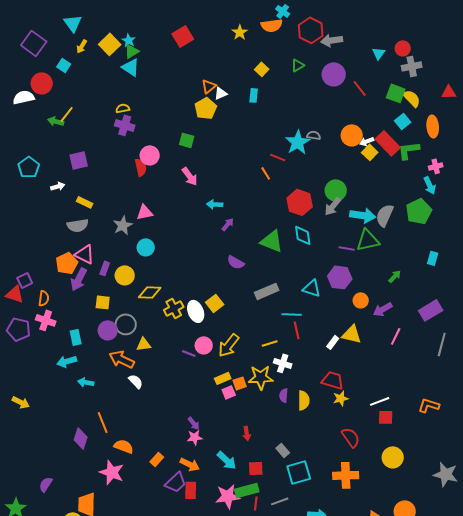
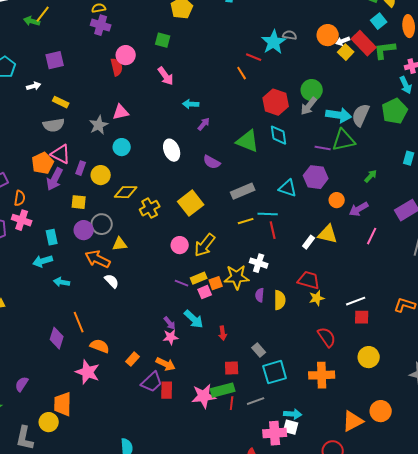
yellow square: (215, 303) -> (191, 203), size x1.4
white ellipse: (196, 311) -> (172, 150), moved
yellow line: (270, 343) -> (246, 221), moved
purple line: (189, 353) -> (182, 283), moved
cyan arrow: (227, 460) -> (194, 319), moved

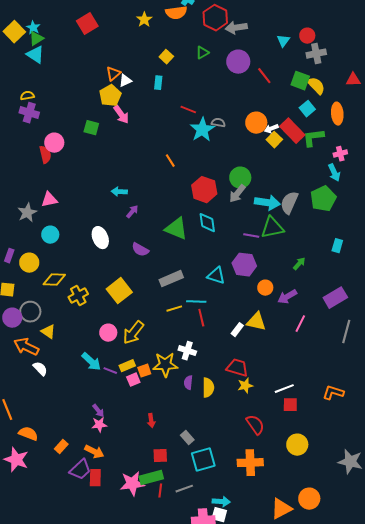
red line: (254, 57) -> (188, 110), moved
pink arrow: (166, 76) -> (121, 115), moved
yellow triangle: (120, 244) -> (48, 332), turned 42
cyan arrow: (194, 319) -> (91, 362), moved

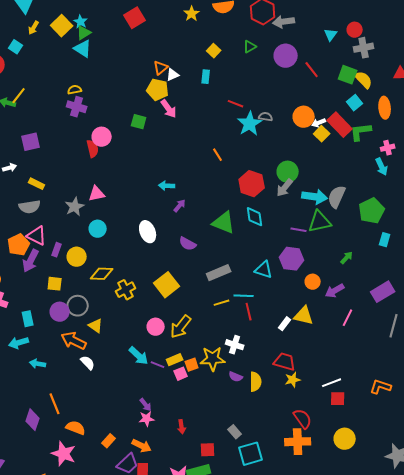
yellow pentagon: (110, 96) -> (158, 90), turned -30
green pentagon: (323, 199) -> (372, 211), moved
purple semicircle: (188, 383) -> (236, 377), turned -72
red arrow: (151, 421) -> (182, 427), moved
orange cross: (250, 463) -> (298, 442), moved

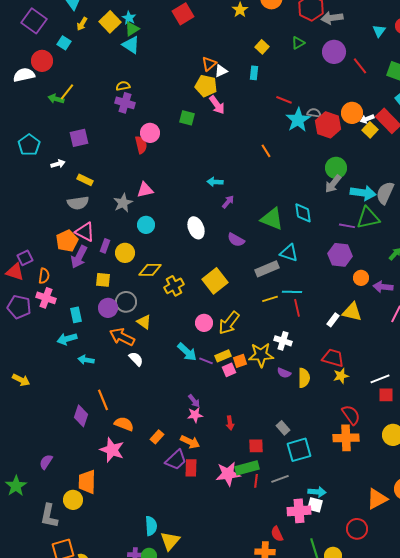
red hexagon: (252, 184) -> (328, 125), moved
cyan triangle: (264, 270) -> (289, 253), moved
purple arrow: (335, 291) -> (383, 287), turned 36

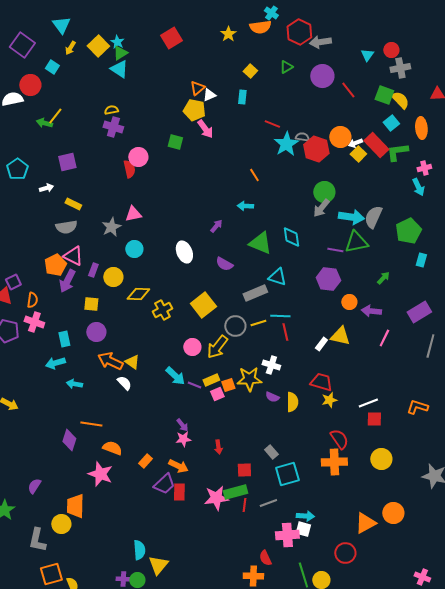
cyan arrow: (215, 182) -> (245, 206), moved
gray circle: (126, 302) -> (235, 326), moved
yellow triangle: (144, 322) -> (132, 362), moved
orange line: (103, 400) -> (91, 424), turned -60

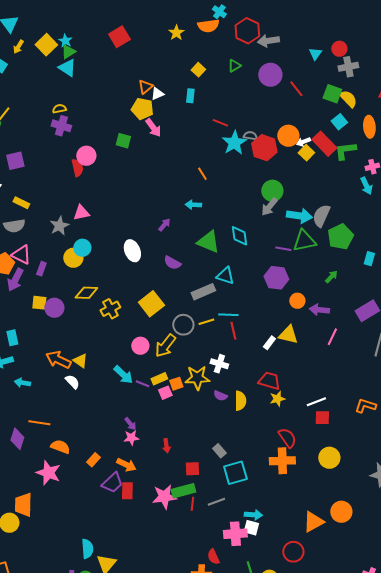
green pentagon: (408, 231) -> (340, 237), moved
yellow circle: (113, 277) -> (73, 258), moved
purple circle: (96, 332) -> (54, 308), moved

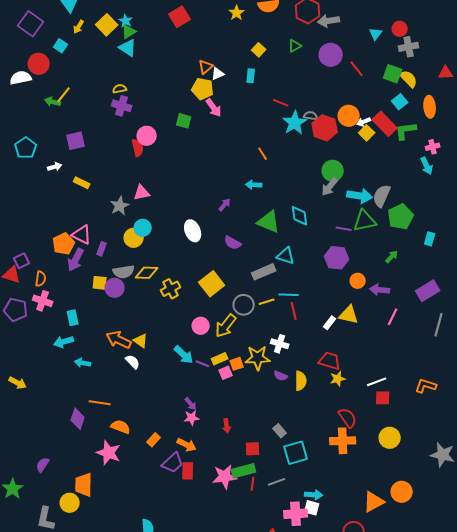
gray semicircle: (14, 226) -> (124, 272), moved

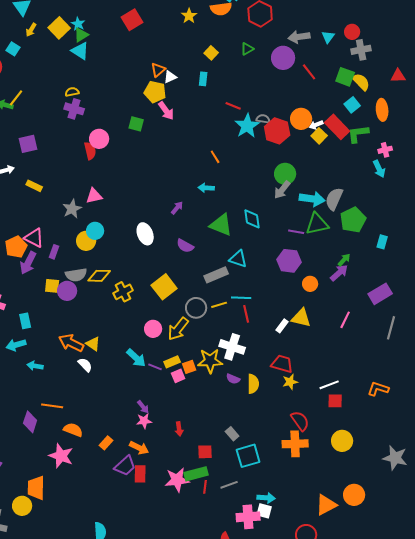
gray arrow: (329, 21) -> (299, 37), moved
purple arrow: (380, 290) -> (339, 273), moved, turned 132
white cross: (280, 344) -> (232, 347), size x1.4

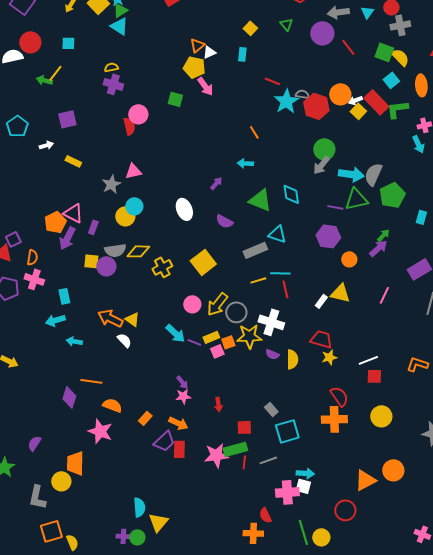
cyan square: (13, 49) -> (68, 43), moved, turned -32
green triangle: (247, 49) -> (286, 24), turned -40
gray circle: (196, 308) -> (236, 312), moved

